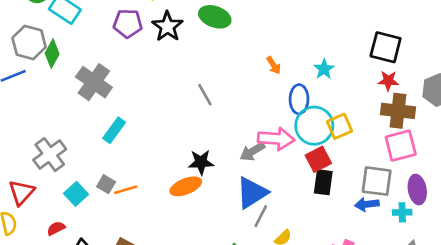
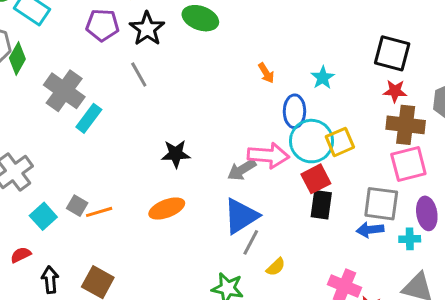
gray line: (205, 95) -> (139, 74), moved
cyan rectangle: (114, 130) -> (89, 118), moved
black star: (201, 162) -> (176, 154), moved

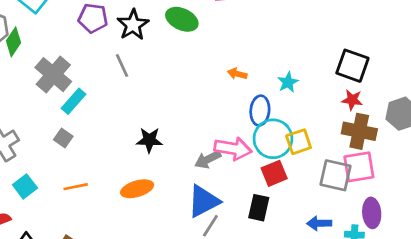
orange arrow: (266, 73) -> (237, 74), turned 132
gray square: (381, 204) -> (335, 175), moved
black rectangle: (321, 205) -> (259, 208), moved
gray square: (77, 206) -> (63, 138), moved

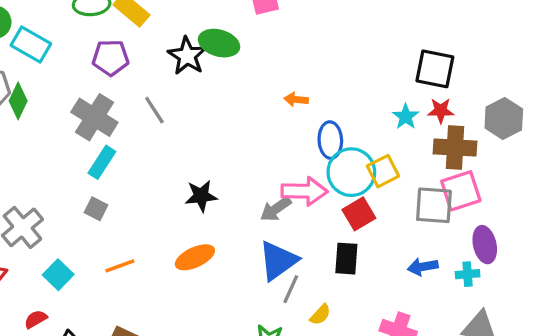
black star: (133, 25) -> (187, 56), moved
gray cross: (53, 75) -> (94, 117), moved
cyan star: (288, 82) -> (406, 117), moved

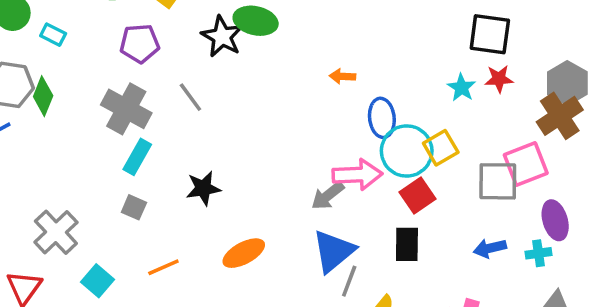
cyan rectangle: (31, 44) -> (53, 35), size x0.6
brown cross: (455, 147) -> (560, 116), moved, turned -33
black star: (201, 196) -> (203, 188), moved

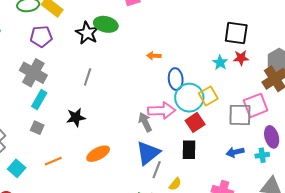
gray line: (190, 97) -> (88, 77), moved, turned 54
gray arrow: (328, 196) -> (145, 122), turned 102

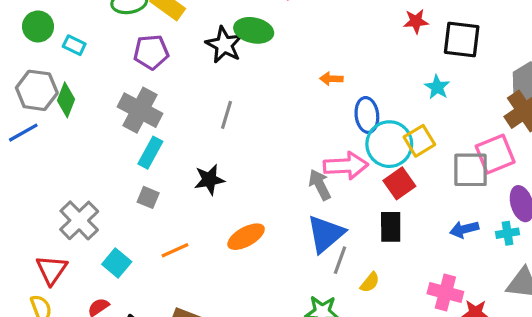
red star: (241, 58) -> (416, 21), moved

